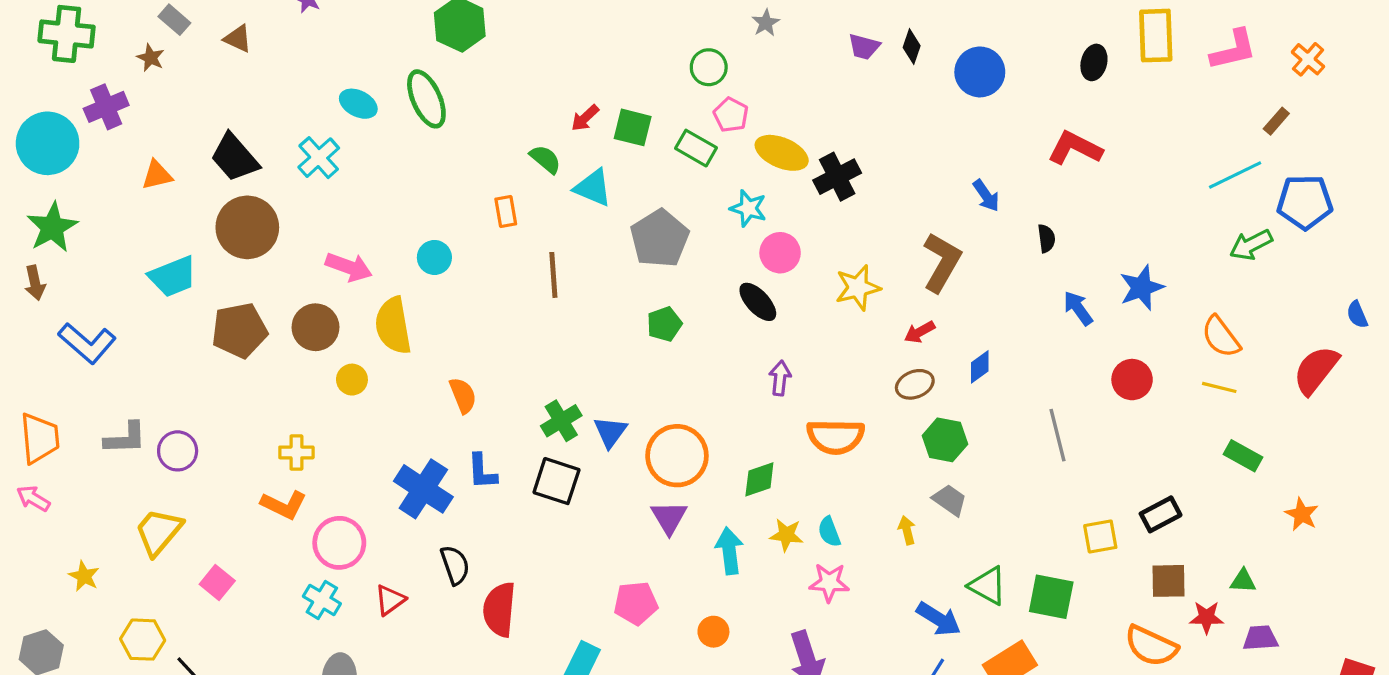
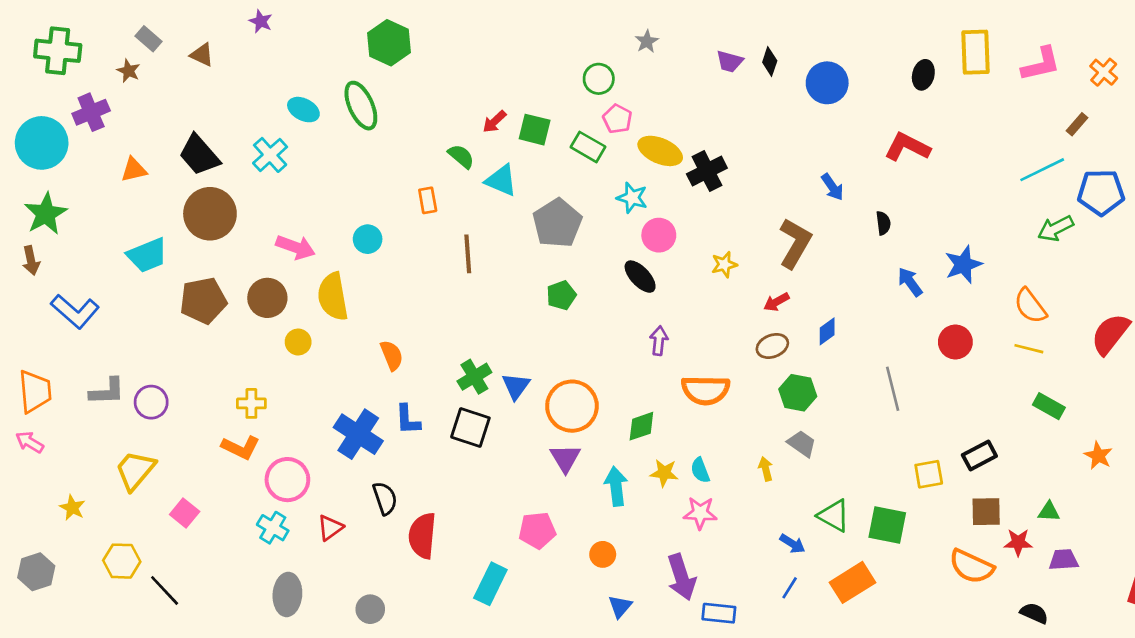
yellow star: (858, 288) -> (724, 265), size x0.7
blue arrow: (939, 619) -> (792, 544), size x0.7

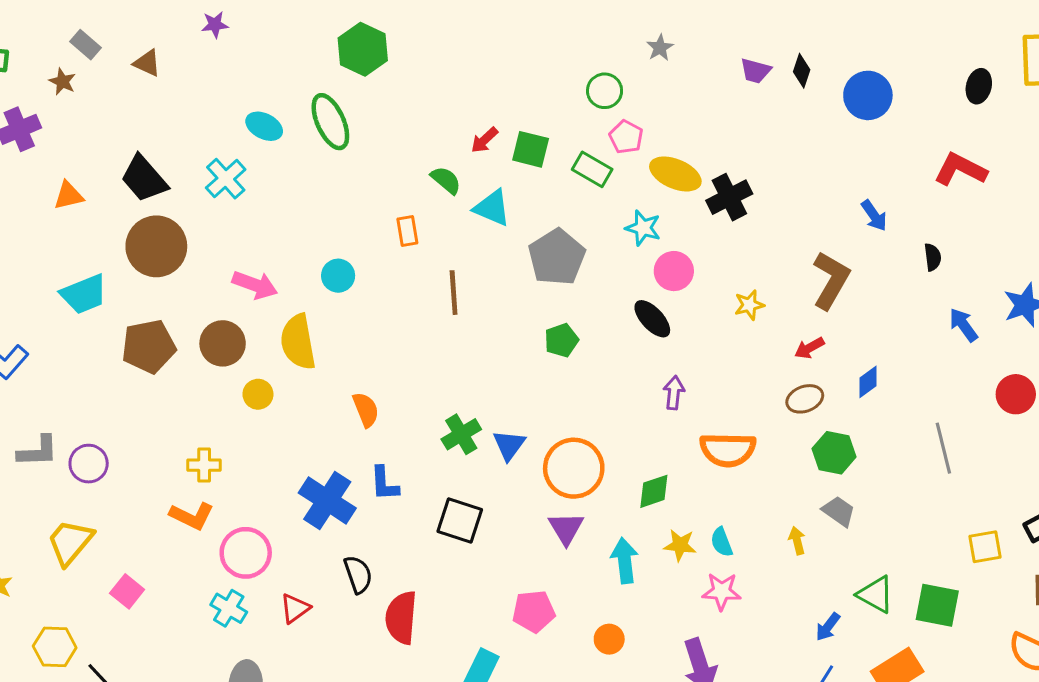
purple star: (261, 21) -> (215, 25), turned -30
black square: (470, 427) -> (460, 521), moved
blue arrow: (792, 544) -> (828, 627), turned 95

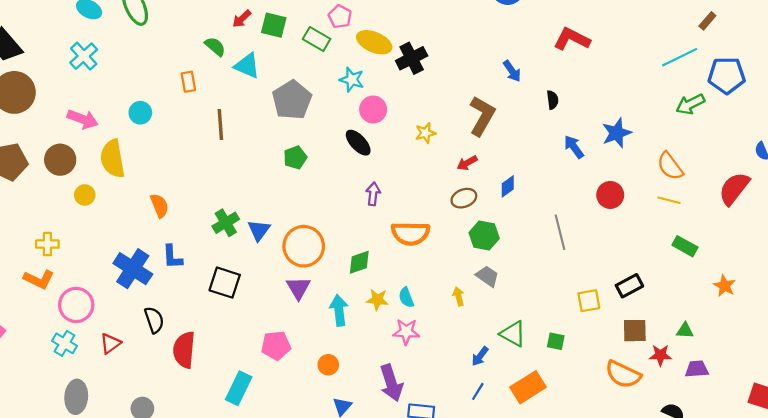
cyan cross: (226, 179) -> (84, 56), moved
green square: (937, 605) -> (556, 341), size x0.6

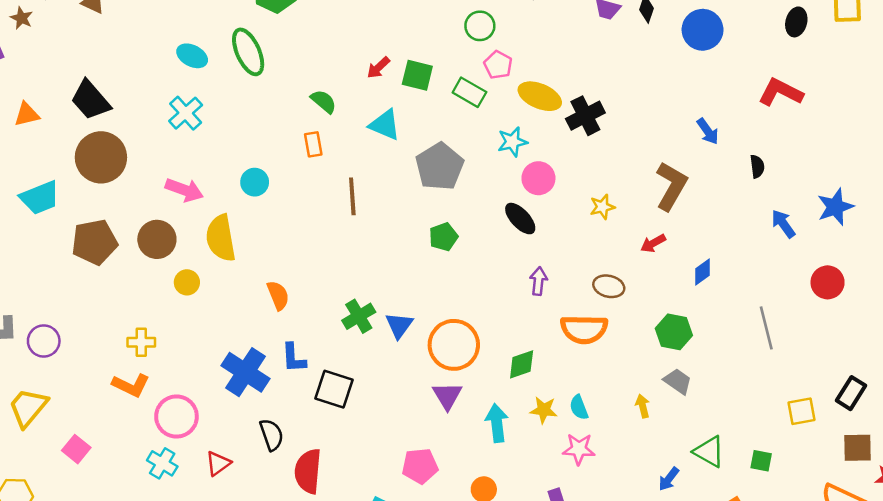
green semicircle: (215, 46) -> (324, 101), moved
cyan star: (352, 80) -> (512, 142), turned -30
brown ellipse: (464, 198) -> (609, 286), moved, turned 35
black square: (225, 283) -> (334, 389), moved
black rectangle: (629, 286) -> (851, 393), turned -30

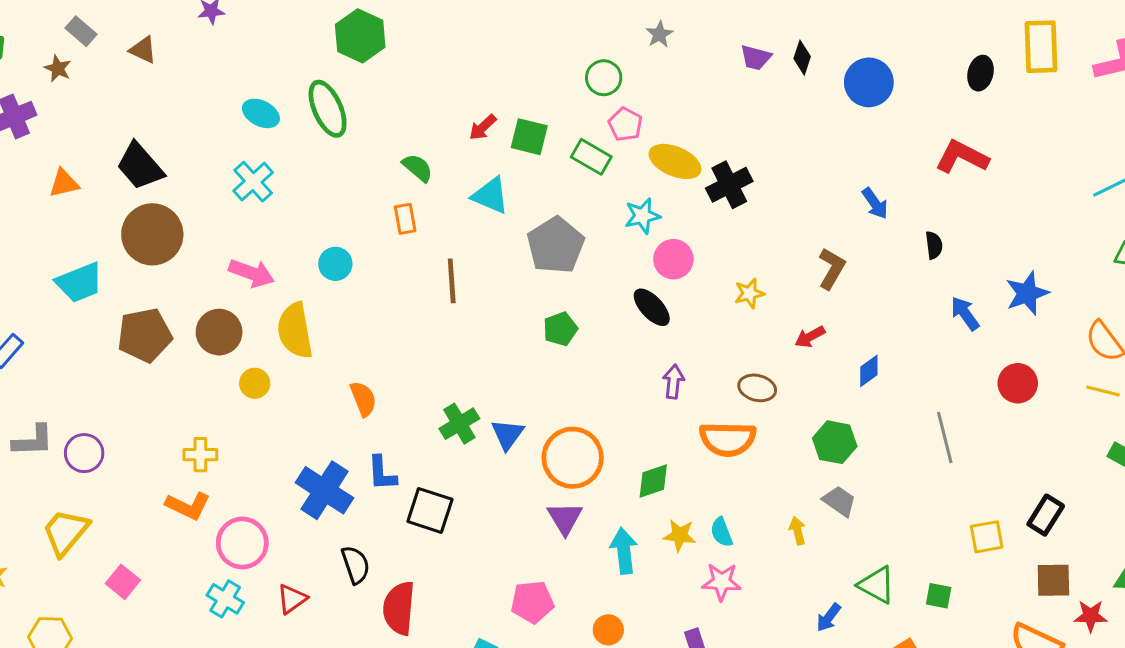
brown L-shape: (671, 186) -> (832, 268), size x0.7

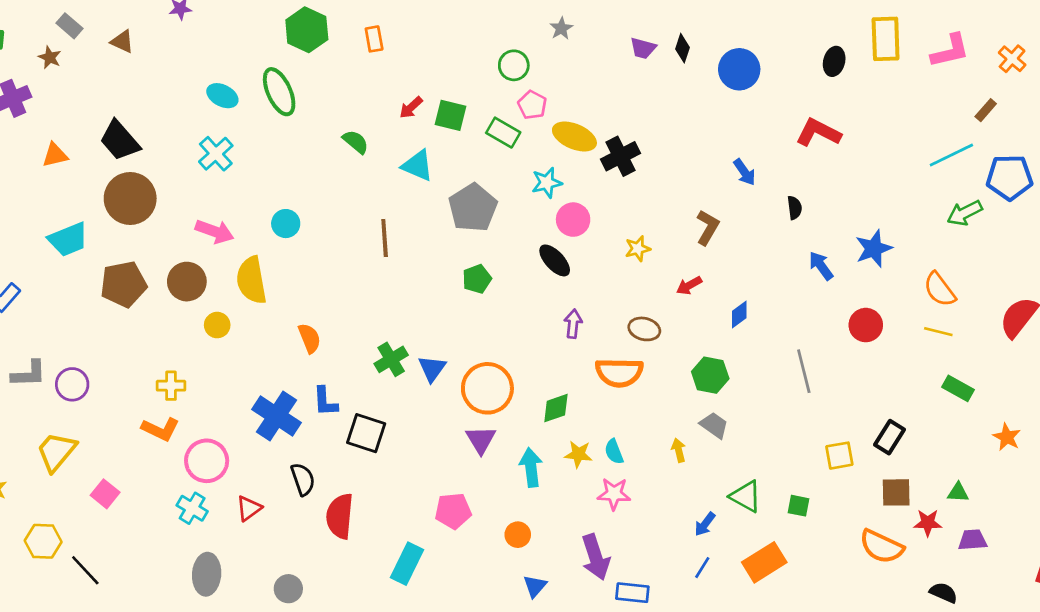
orange rectangle: (405, 219) -> (374, 39), moved

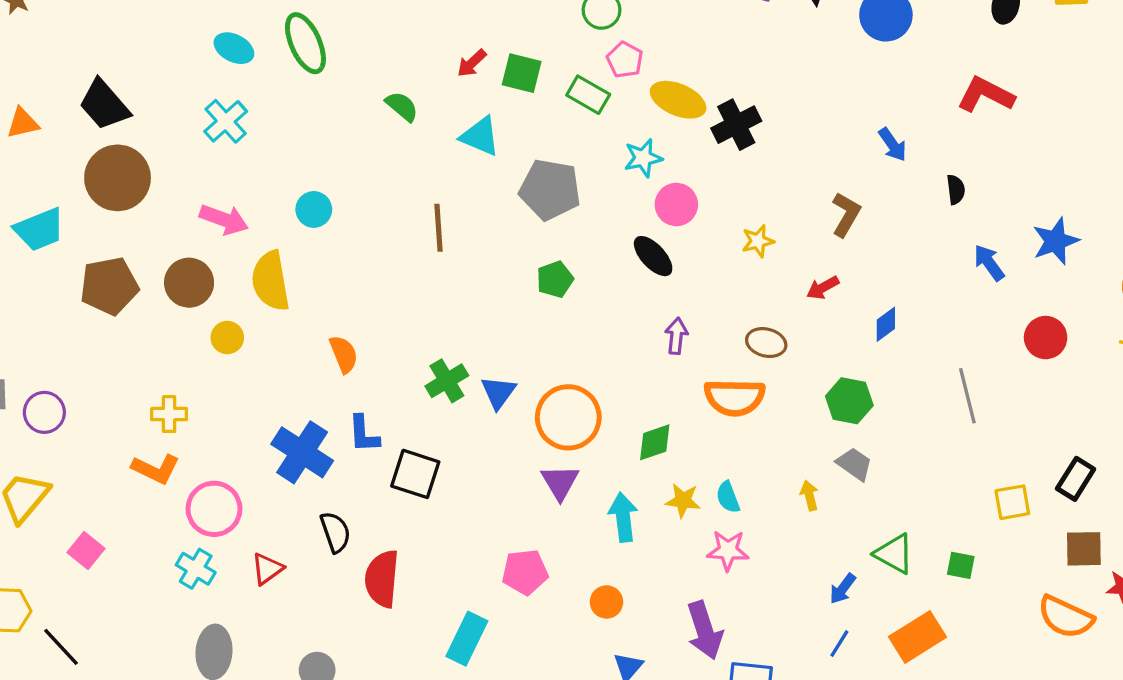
gray pentagon: (473, 208) -> (550, 190), turned -30

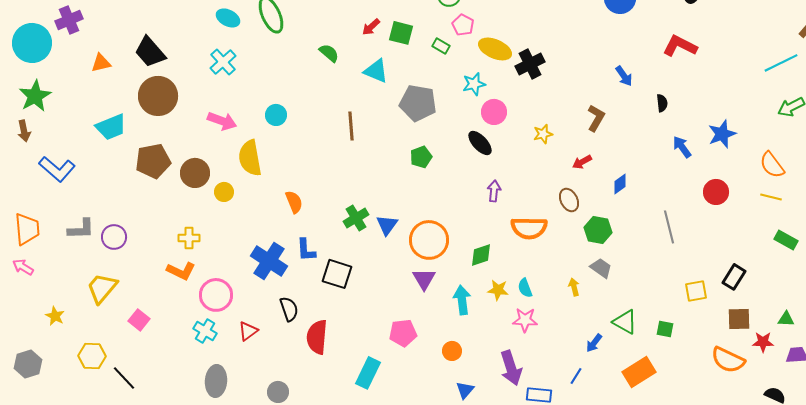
green rectangle: (588, 95) -> (441, 46), size x0.7
brown circle: (189, 283) -> (195, 173), moved
brown ellipse: (766, 343) -> (569, 200), moved, turned 50
blue line: (839, 644) -> (576, 376), moved

